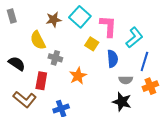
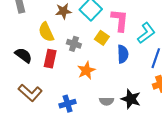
gray cross: (55, 58) -> (74, 44), moved
gray semicircle: (126, 80) -> (106, 101), moved
red rectangle: (41, 81) -> (50, 59), moved

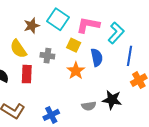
pink L-shape: (120, 20) -> (88, 25), turned -75
orange star: (86, 70) -> (76, 71), moved

